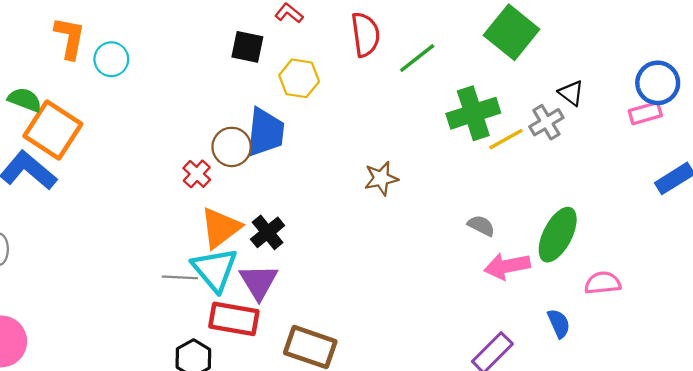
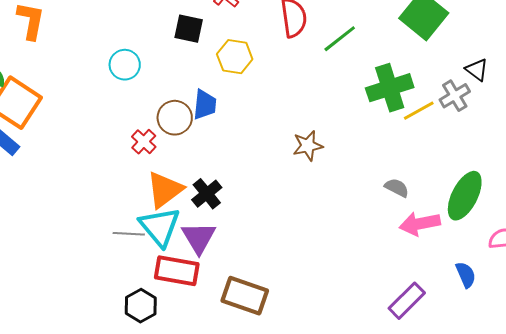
cyan circle: (111, 59) -> (125, 65), moved
blue trapezoid: (265, 132) -> (205, 105), size x0.7

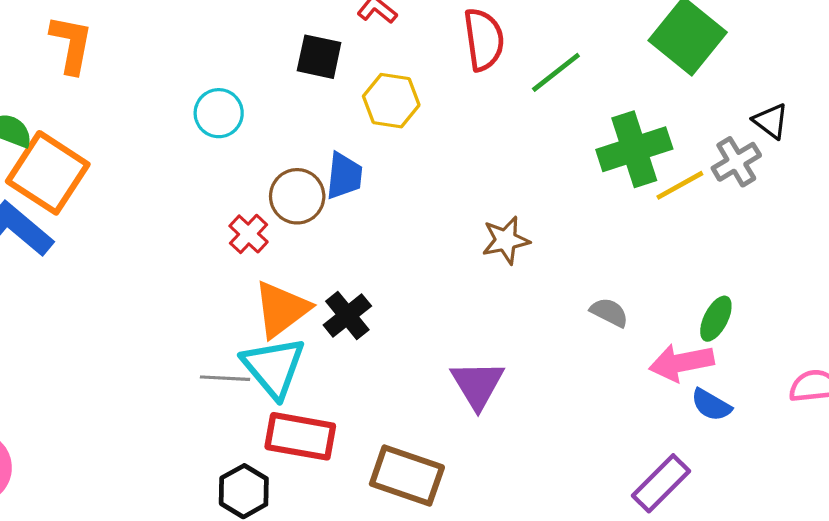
gray semicircle: (397, 188) -> (609, 312), moved
green ellipse: (465, 196) -> (716, 319), moved, size x0.6
purple triangle: (199, 238) -> (478, 385), moved
blue semicircle: (466, 275) -> (711, 405), moved, turned 144

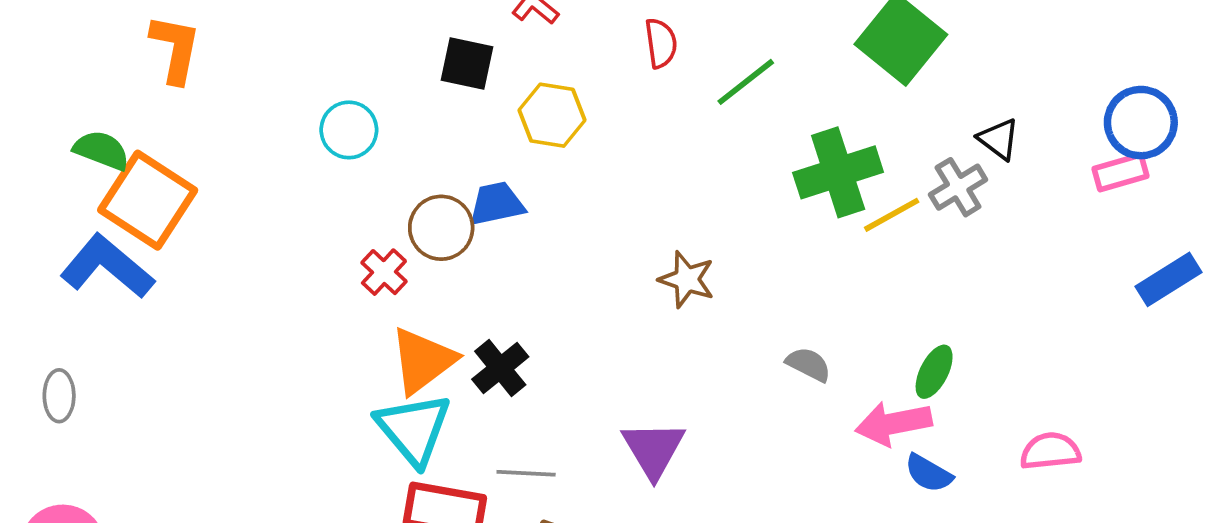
red semicircle: (484, 39) -> (661, 43), size x0.7
blue trapezoid: (344, 176) -> (497, 204), turned -108
brown star: (506, 240) -> (687, 279), turned 30
gray line: (225, 378) -> (526, 473), moved

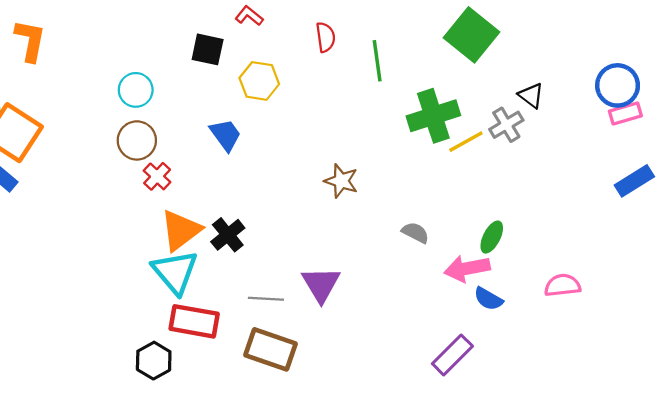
green line: (746, 82) -> (377, 61), turned -60
pink rectangle: (1121, 172) -> (625, 113), moved
blue trapezoid: (497, 204) -> (226, 135), turned 66
brown circle: (441, 228) -> (137, 140), moved
gray line: (526, 473) -> (266, 299), moved

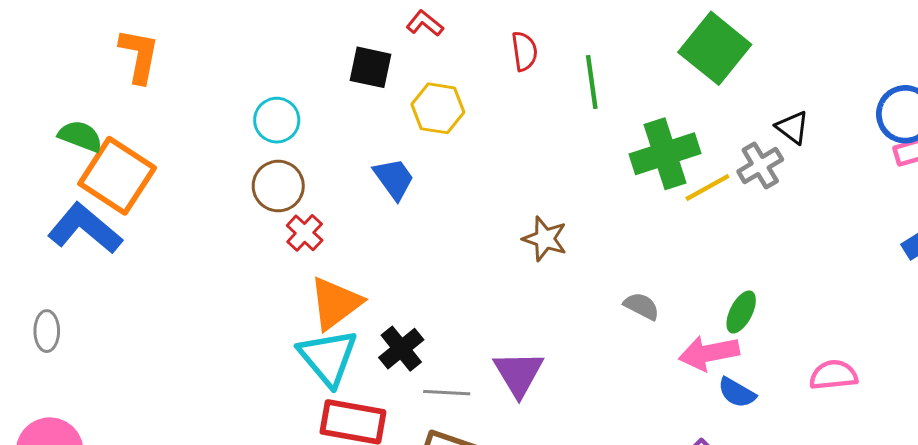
black cross: (228, 235) -> (401, 349), moved

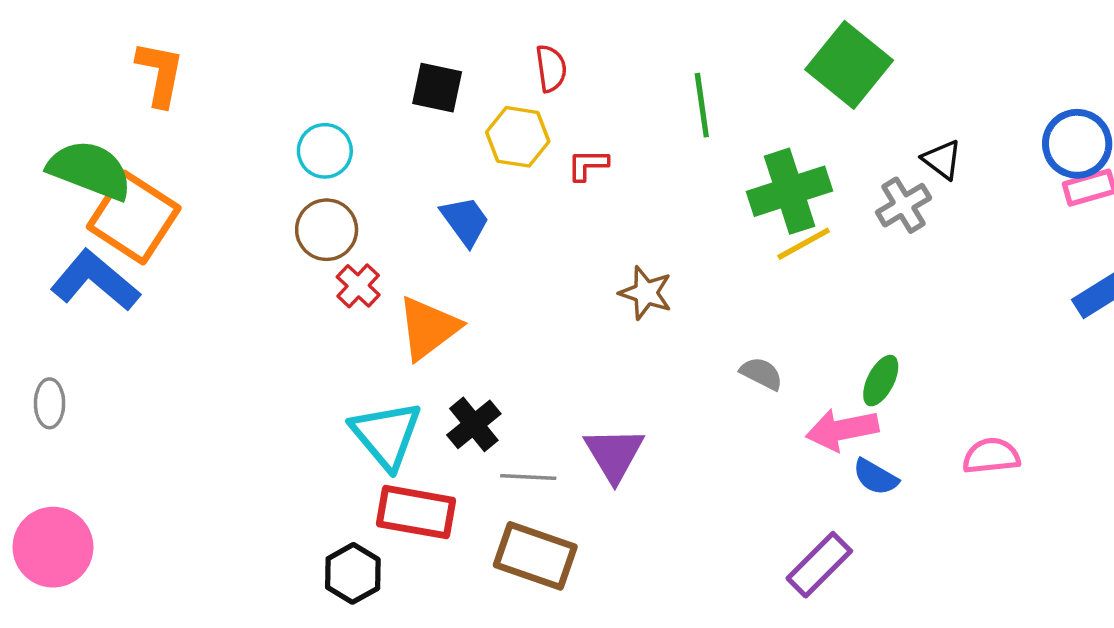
red L-shape: (425, 23) -> (588, 165), moved, turned -39
red semicircle: (524, 51) -> (551, 68), moved
green semicircle: (80, 136) -> (90, 170), size x1.6
yellow line: (707, 187) -> (804, 244), moved
orange triangle: (335, 303) -> (428, 328), moved

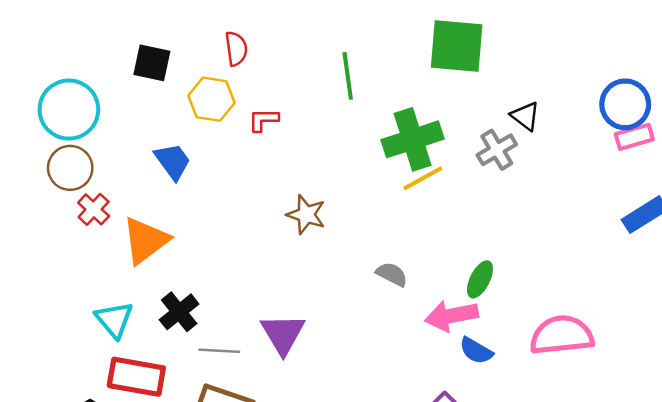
green square: (849, 65) -> (457, 46), turned -34
cyan circle: (325, 151) -> (69, 110), size x1.5
cyan triangle: (386, 435) -> (114, 320), size x0.7
pink semicircle: (991, 456) -> (562, 335), size x1.5

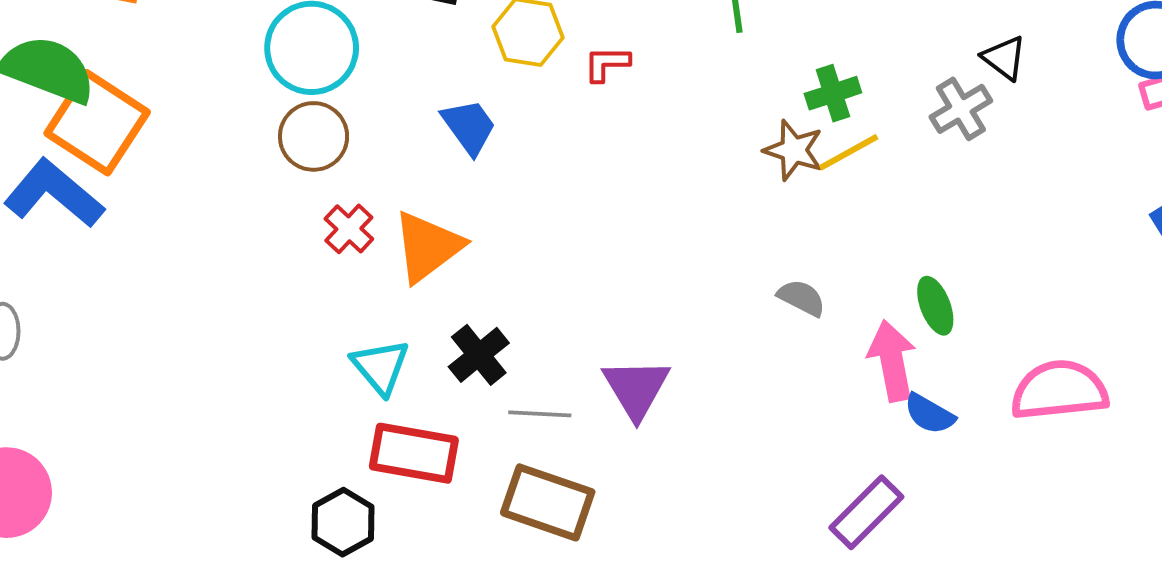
green cross: (413, 139) -> (833, 93), size x0.6
red cross: (94, 209) -> (349, 229), moved
brown star: (306, 215) -> (794, 150), moved
green ellipse: (480, 279) -> (935, 306), turned -48
pink arrow: (451, 316) -> (892, 361), turned 90

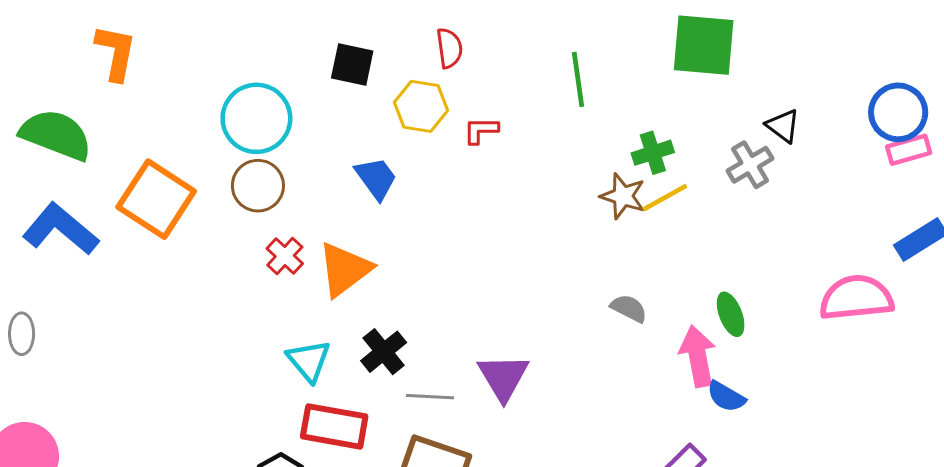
orange square: (97, 123) -> (156, 199), moved
pink semicircle: (1059, 390) -> (856, 298), moved

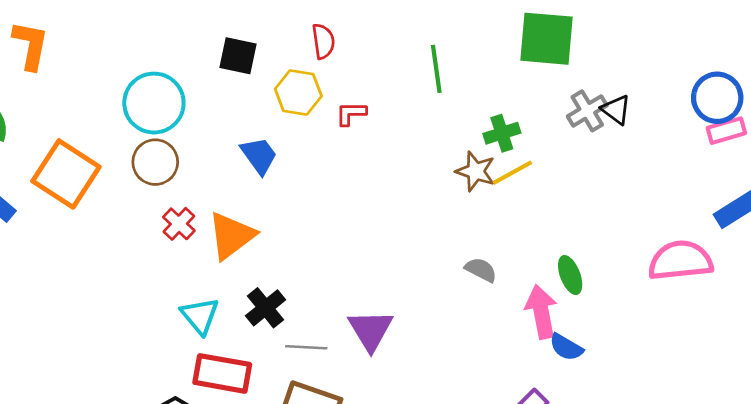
gray cross: (750, 165) -> (587, 111), moved

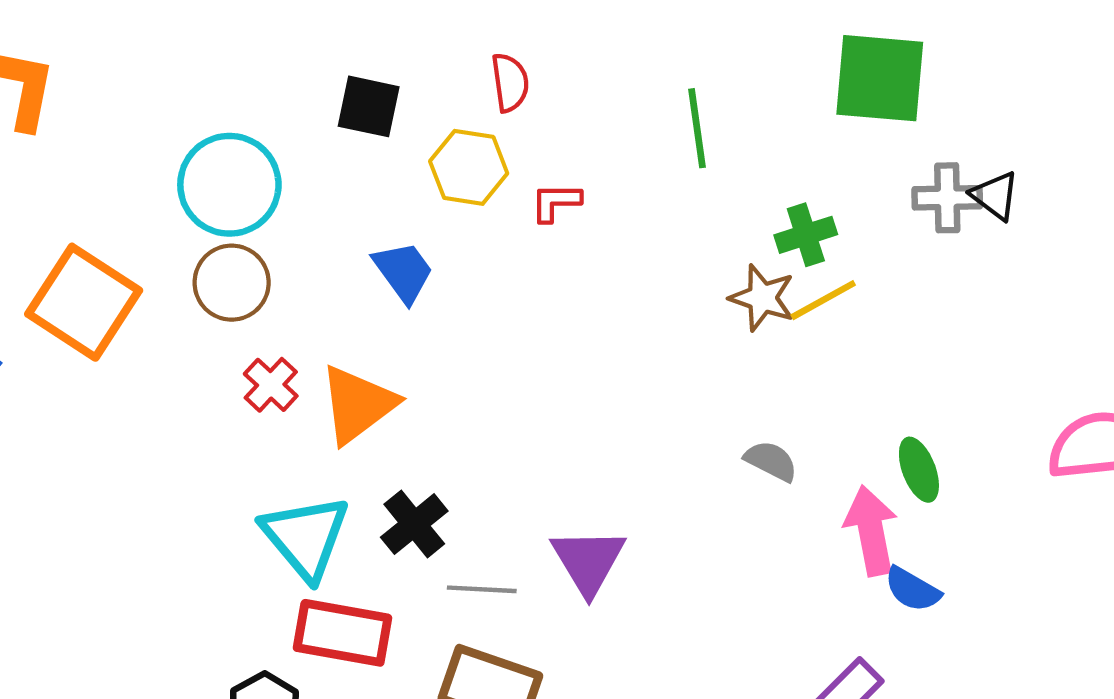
gray cross: (587, 111) -> (947, 198), turned 30
cyan triangle: (200, 316) -> (306, 537), size x1.4

